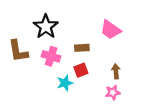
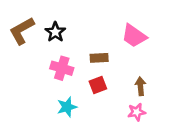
black star: (46, 27) -> (55, 32), size x0.7
brown L-shape: (18, 51) -> (22, 31), moved, turned 70
cyan star: (65, 83) -> (67, 107), moved

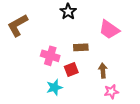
black star: (55, 32) -> (68, 12), moved
red square: (98, 85) -> (71, 70), moved
brown arrow: (141, 86) -> (103, 71), moved

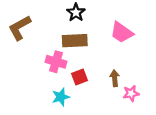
brown rectangle: (81, 47) -> (75, 41), moved, size x1.5
pink star: (111, 92) -> (131, 93), moved

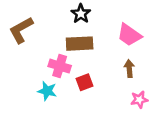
brown arrow: (115, 78) -> (129, 68), moved
cyan star: (61, 97) -> (47, 91), moved, turned 30

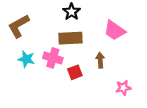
brown arrow: (129, 68) -> (100, 60), moved
cyan star: (47, 91) -> (26, 59), moved

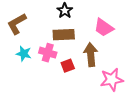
brown arrow: (100, 60) -> (91, 55), size x1.6
pink star: (123, 88) -> (112, 80), size x1.6

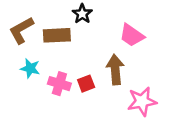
brown rectangle: (64, 35) -> (57, 35), moved
pink cross: (48, 53) -> (59, 84), moved

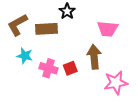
pink trapezoid: (132, 35) -> (108, 29), turned -30

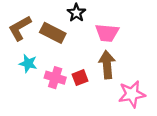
brown rectangle: (46, 29) -> (53, 33), turned 30
pink trapezoid: (108, 29) -> (107, 33), moved

